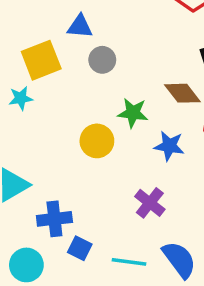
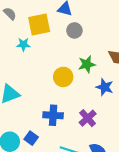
green star: (133, 113) -> (87, 64), turned -30
blue cross: (54, 219) -> (53, 115), moved
blue square: (80, 248) -> (31, 138), moved

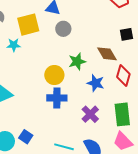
blue cross: (53, 115) -> (57, 98), moved
purple cross: (88, 118) -> (90, 114), moved

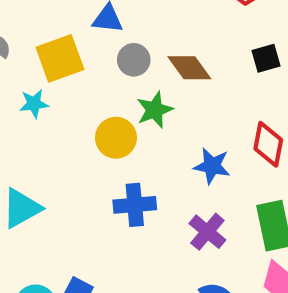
brown diamond: (107, 54) -> (189, 68), moved
green star: (77, 61) -> (155, 110), moved
yellow circle: (54, 75) -> (116, 138), moved

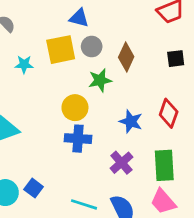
yellow square: (60, 58) -> (61, 50), moved
brown diamond: (189, 68) -> (126, 57), turned 52
yellow circle: (116, 138) -> (75, 108), moved

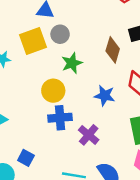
brown diamond: (126, 57) -> (113, 50), moved
purple cross: (121, 163) -> (89, 135), moved
blue square: (34, 188) -> (26, 158), moved

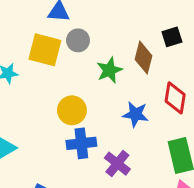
yellow square: (33, 41) -> (45, 50), turned 36
green star: (72, 63) -> (109, 70), moved

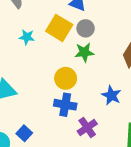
green star: (109, 70) -> (84, 52), moved

